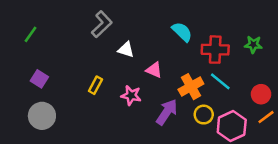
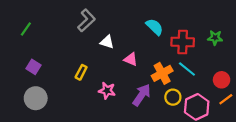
pink star: (131, 95) -> (107, 91), moved

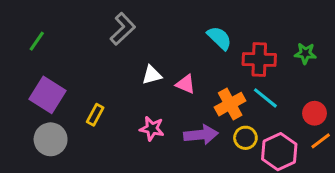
white triangle: (107, 42) -> (152, 75), moved, turned -32
purple square: (33, 67) -> (47, 95), size x1.6
yellow rectangle: (81, 72) -> (95, 115), moved
purple arrow: (142, 95) -> (201, 135), turned 50

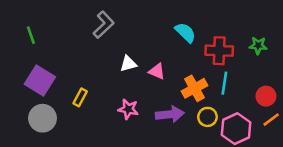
green line: (37, 41) -> (31, 35), turned -54
cyan line: (265, 98) -> (224, 83), turned 60

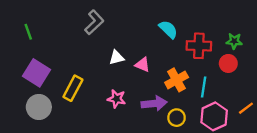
cyan line: (224, 83) -> (204, 87), moved
red circle: (266, 96) -> (228, 63), moved
yellow rectangle: (80, 97) -> (73, 88), size x1.5
yellow circle: (207, 117) -> (177, 118), moved

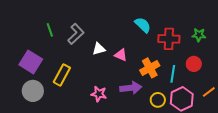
gray L-shape: (94, 22) -> (76, 34), moved
green line: (28, 32) -> (50, 30), moved
red circle: (228, 63) -> (194, 64), moved
pink star: (116, 99) -> (99, 94), moved
yellow circle: (177, 118) -> (158, 100), moved

